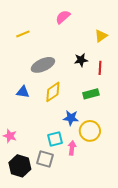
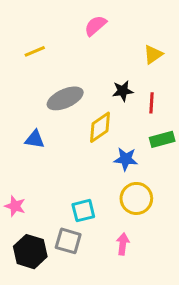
yellow diamond: (53, 92) -> (100, 127), moved
green rectangle: (91, 94) -> (162, 139), moved
blue star: (71, 118) -> (126, 159), moved
pink arrow: (72, 148) -> (123, 244), moved

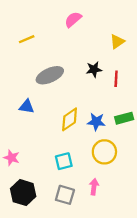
yellow diamond: (100, 127) -> (70, 119), moved
green rectangle: (162, 139) -> (124, 118), moved
gray square: (68, 241) -> (65, 195), moved

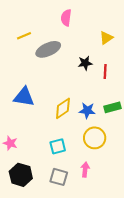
pink semicircle: (73, 19) -> (66, 18), turned -42
gray ellipse: (50, 75) -> (48, 49), moved
blue triangle: (27, 107) -> (24, 97), size x1.5

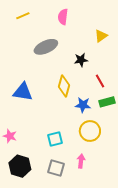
yellow line: (24, 36) -> (23, 16), moved
red line: (105, 72) -> (100, 81), moved, turned -32
yellow diamond: (63, 108) -> (64, 86), moved, turned -40

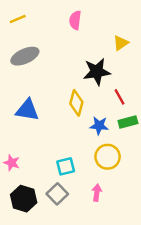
yellow line: (23, 16) -> (18, 19), moved
gray ellipse: (46, 47) -> (25, 56), moved
black star: (81, 60) -> (97, 72), size x1.6
gray square: (56, 168) -> (57, 194), moved, turned 30

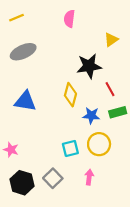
cyan square: (66, 166) -> (70, 149), moved

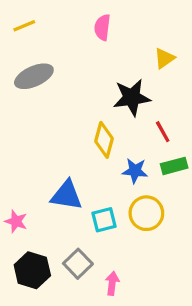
blue triangle: (25, 101) -> (67, 195), moved
pink arrow: (89, 177) -> (112, 283), moved

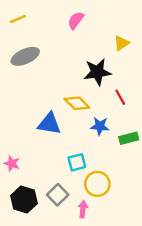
pink semicircle: (102, 27) -> (76, 20), turned 30
yellow diamond: (104, 140) -> (77, 103), turned -60
green rectangle: (174, 166) -> (129, 138), moved
blue triangle: (67, 195) -> (49, 124), moved
yellow circle: (146, 213) -> (97, 184), moved

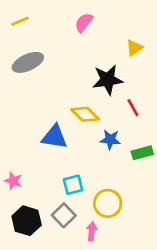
cyan square: (77, 162) -> (73, 185), moved

